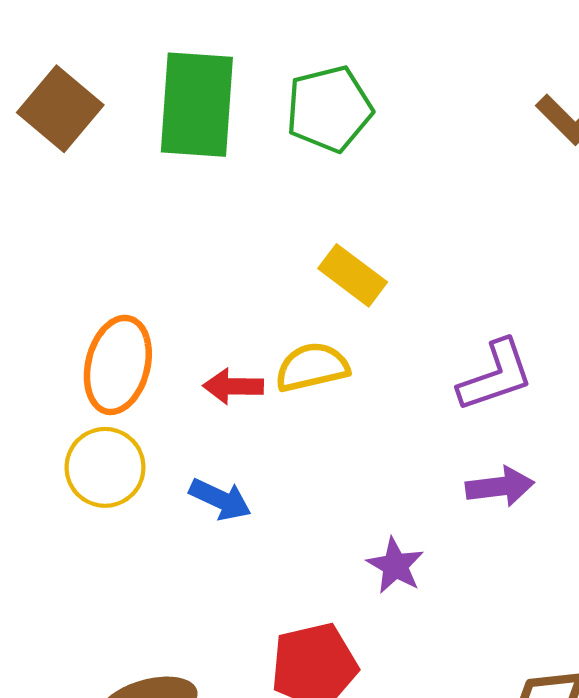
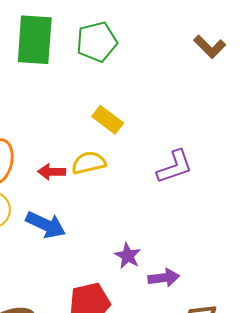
purple arrow: (500, 487) -> (164, 278), moved
blue arrow: (220, 499) -> (46, 225), size x1.4

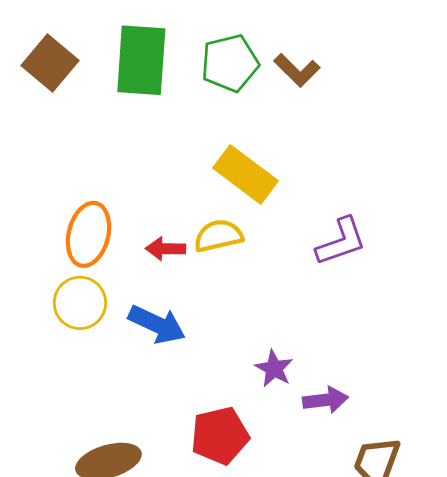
brown L-shape: (210, 47) -> (297, 70), moved
yellow rectangle: (108, 120) -> (245, 174), size x1.4

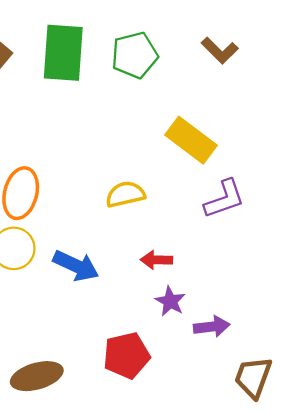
brown L-shape: (297, 70) -> (220, 50), moved
yellow rectangle: (245, 174) -> (191, 140), moved
red arrow: (166, 249) -> (156, 260), moved

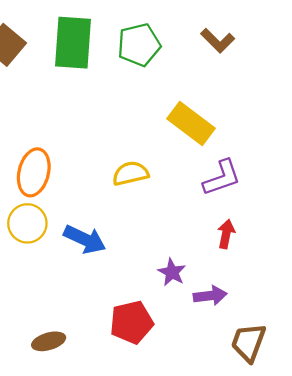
red arrow: (156, 260) -> (226, 234), moved, turned 100
brown ellipse: (37, 376) -> (49, 341), size x0.7

